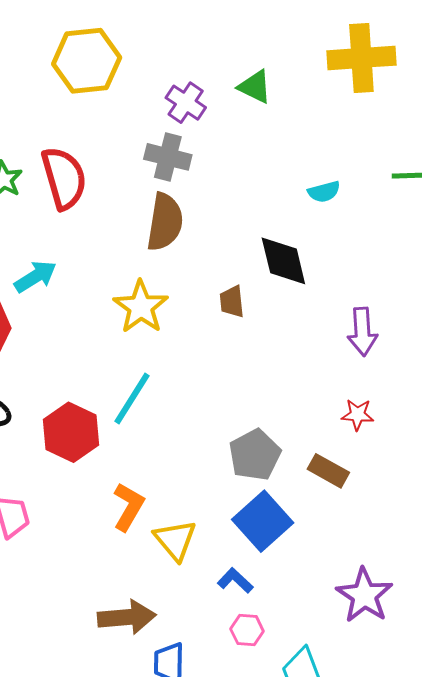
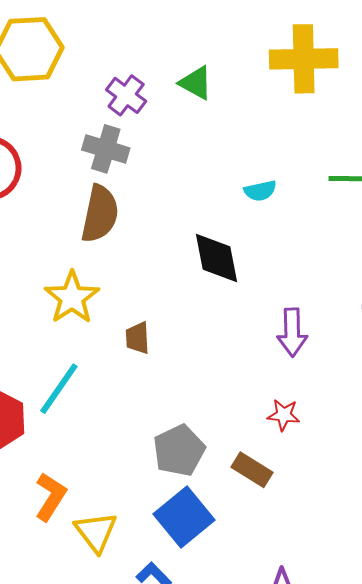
brown trapezoid: (232, 302) -> (138, 338), moved

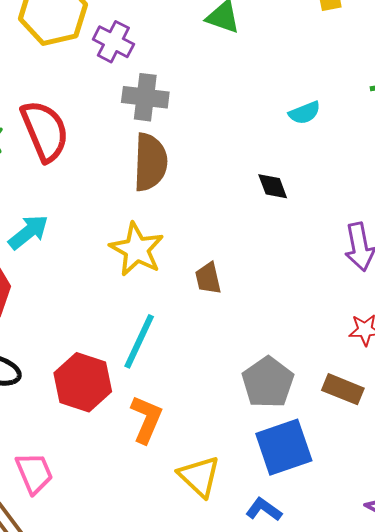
purple cross: (126, 95) -> (113, 42), moved
black diamond: (217, 258) -> (273, 186), size x0.6
orange L-shape: (51, 497) -> (146, 419), moved
blue square: (184, 517) -> (284, 447), turned 30

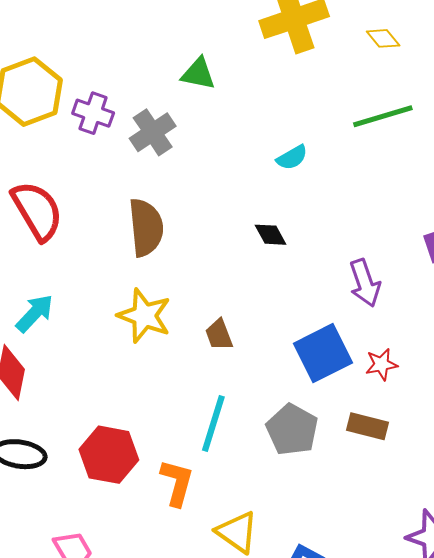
gray cross: (145, 97) -> (153, 132), moved, turned -33
cyan line: (139, 341) -> (213, 424), moved
blue square: (284, 447) -> (323, 353), moved

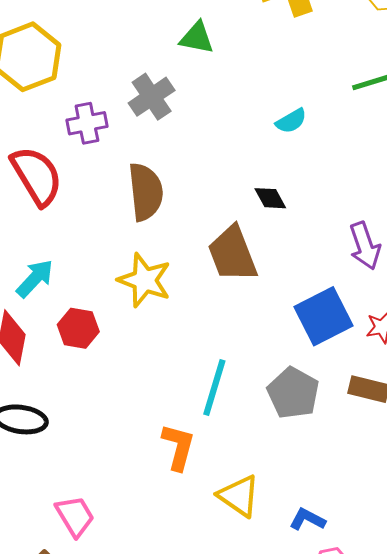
purple cross: (93, 113) -> (87, 123), moved, turned -30
brown trapezoid: (219, 335) -> (232, 254), moved, size x1.8
red hexagon: (109, 455) -> (78, 328), moved, size x0.7

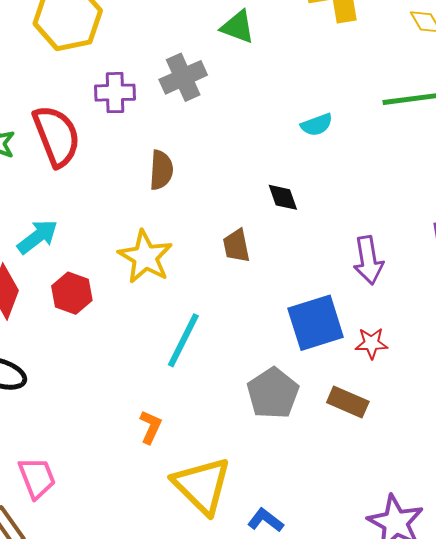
brown semicircle: (146, 192) -> (161, 170), size x0.7
brown trapezoid: (232, 254) -> (236, 246), size x0.6
cyan line: (214, 387) -> (183, 340), moved
orange L-shape: (178, 447) -> (151, 427), size x0.7
yellow triangle: (239, 496) -> (202, 485), size x1.4

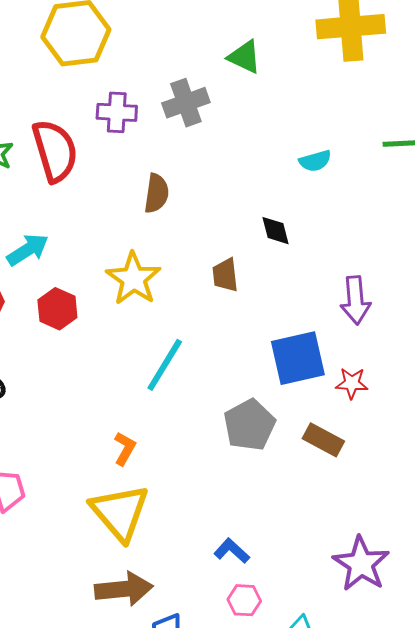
yellow triangle: (202, 485) -> (120, 512), moved

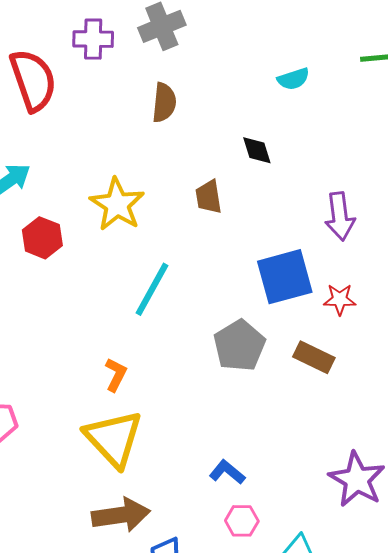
brown semicircle: (156, 193) -> (164, 103), moved

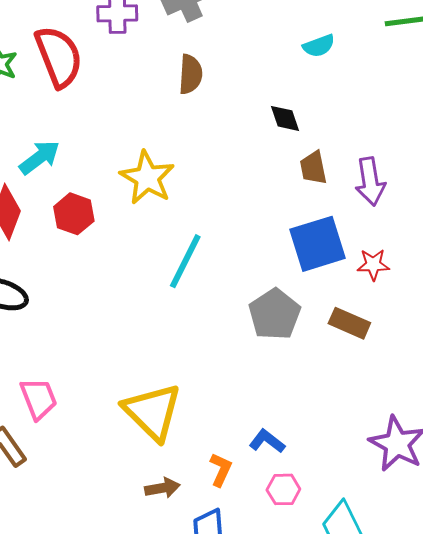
brown trapezoid: (209, 197) -> (313, 168), moved
orange L-shape: (116, 375) -> (221, 470), moved
brown arrow: (121, 515) -> (162, 488), size x0.6

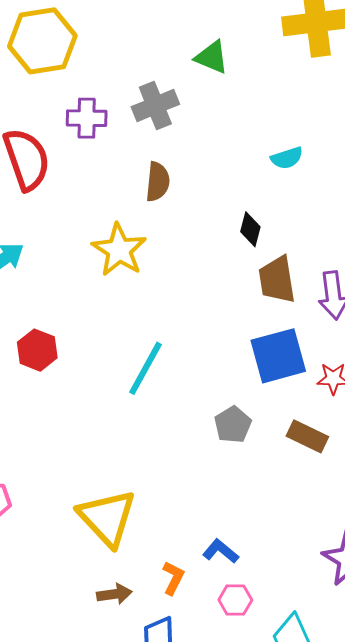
black diamond: (285, 118) -> (250, 229), turned 32
brown trapezoid: (313, 168) -> (277, 280), size x1.4
yellow star: (147, 178) -> (119, 250), moved
red hexagon: (74, 214) -> (37, 350), moved
gray pentagon: (275, 314) -> (233, 425), size x0.7

